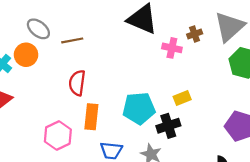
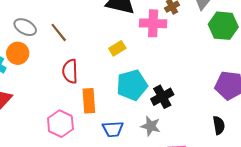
brown line: (72, 40) -> (59, 32), turned 72
pink cross: (172, 48) -> (153, 23), size x1.4
yellow rectangle: (182, 98) -> (117, 48), moved

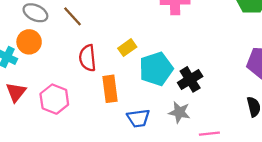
yellow rectangle: (117, 48) -> (127, 48), moved
pink hexagon: (60, 124) -> (54, 99), moved

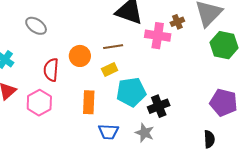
brown line: (72, 16) -> (113, 47), moved, turned -66
orange circle: (29, 42) -> (80, 56), moved
red semicircle: (88, 58) -> (51, 70), moved

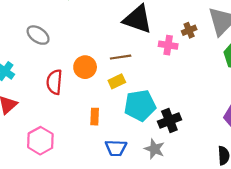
pink cross: (158, 36) -> (168, 45), size x0.7
orange rectangle: (89, 102) -> (95, 117), size x0.7
pink hexagon: (39, 103) -> (40, 141), moved

